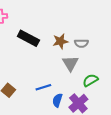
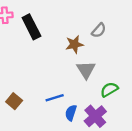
black rectangle: (28, 38) -> (31, 27), moved, turned 35
gray semicircle: (81, 43) -> (99, 30), moved, turned -48

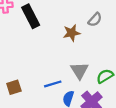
gray triangle: (86, 70) -> (79, 71), moved
brown square: (14, 101) -> (14, 87), turned 32

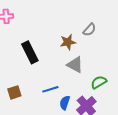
black rectangle: (31, 16) -> (30, 52), moved
gray triangle: (79, 71) -> (75, 65), moved, turned -30

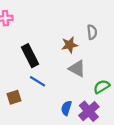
gray semicircle: (89, 30) -> (92, 32), turned -48
blue line: (50, 89) -> (37, 81), moved, turned 49

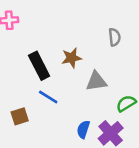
brown star: (70, 45) -> (72, 58), moved
gray triangle: (77, 68) -> (96, 81), turned -36

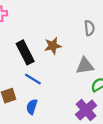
gray triangle: (96, 81) -> (85, 66), moved
blue semicircle: (83, 129) -> (32, 107), moved

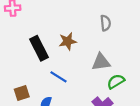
blue line: (33, 79) -> (58, 77), moved

